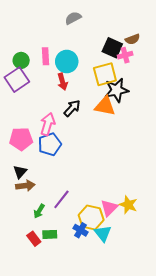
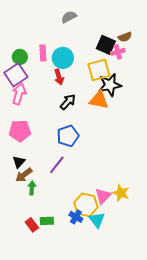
pink arrow: (48, 124) -> (19, 94), moved
blue pentagon: (50, 144) -> (68, 136), moved
brown arrow: (25, 186) -> (24, 175), turned 150
purple line: (61, 199) -> (57, 165), moved
green arrow: (39, 211) -> (32, 188), moved, turned 152

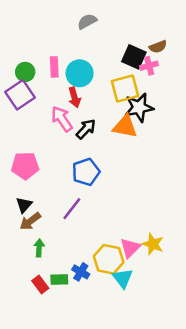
pink arrow: (19, 94) -> (62, 119), moved, turned -50
green arrow: (32, 188) -> (39, 248), moved
blue cross: (76, 217) -> (81, 272), moved

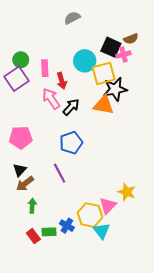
pink rectangle: (54, 67) -> (45, 68), moved
cyan circle: (80, 73) -> (85, 61), moved
purple line: (72, 209) -> (60, 173), turned -66
yellow star: (153, 244) -> (127, 192), moved

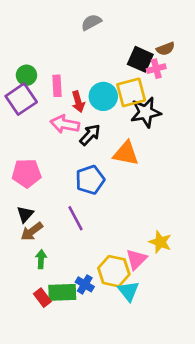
cyan circle: (85, 61) -> (103, 96), moved
pink arrow: (51, 99) -> (65, 124), turned -45
orange triangle: (104, 105) -> (126, 153), moved
green rectangle: (49, 232) -> (62, 292), size x1.5

